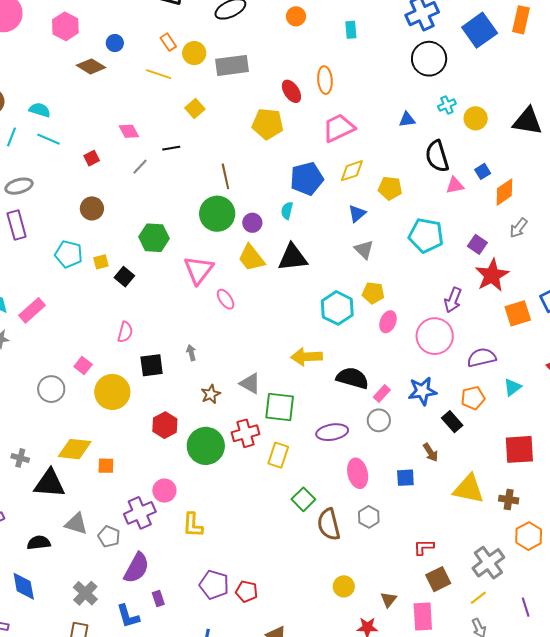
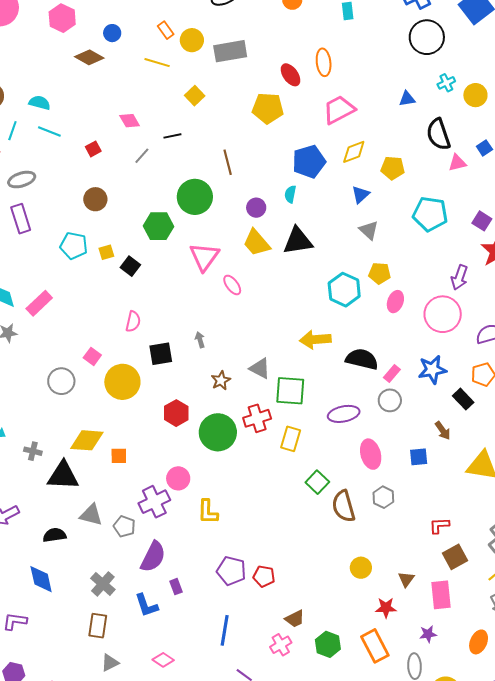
green circle: (217, 214) -> (195, 197), moved

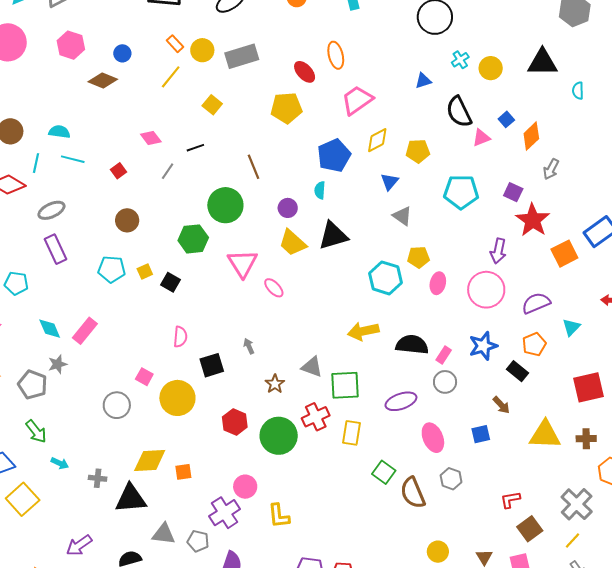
yellow line: (157, 63) -> (171, 77), turned -60

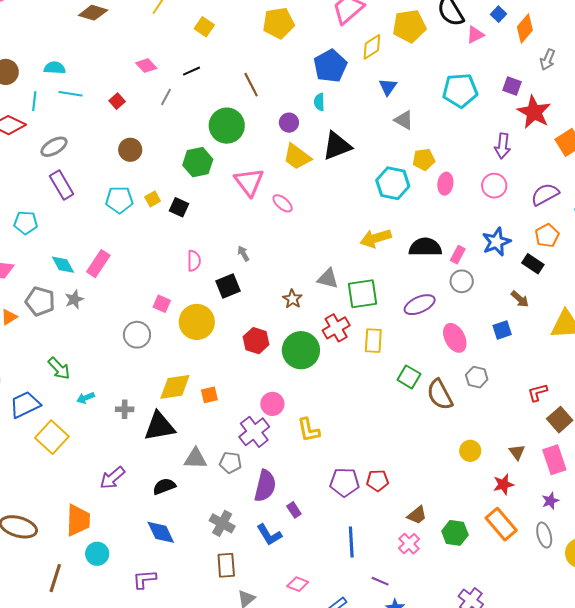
yellow pentagon: (418, 151) -> (409, 26), moved, size x1.4
pink circle: (486, 290) -> (494, 186), size x0.7
gray arrow: (249, 346) -> (243, 254), moved
gray pentagon: (33, 385) -> (40, 301), moved
cyan arrow: (60, 463) -> (86, 398), turned 138

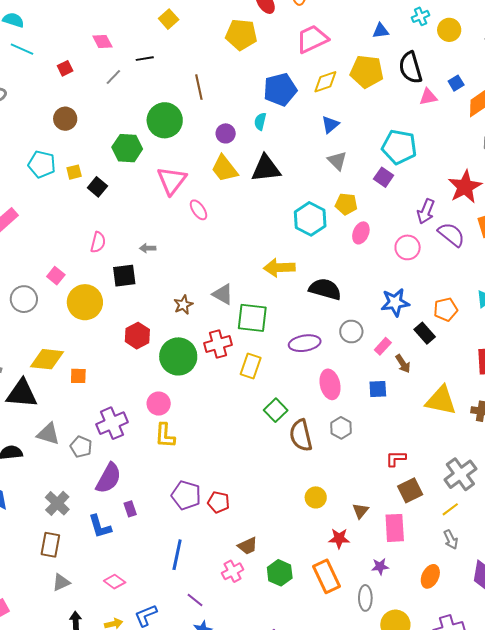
purple square: (512, 86) -> (384, 177), moved
purple semicircle: (545, 194) -> (451, 235), moved, turned 52
gray arrow: (243, 254) -> (148, 248), turned -77
pink rectangle: (458, 255) -> (383, 346), moved
pink circle: (272, 404) -> (159, 404), moved

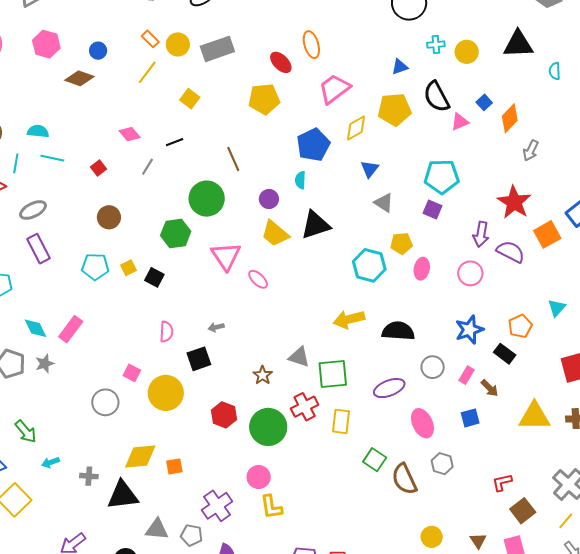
cyan cross: (421, 16) -> (436, 45), turned 30

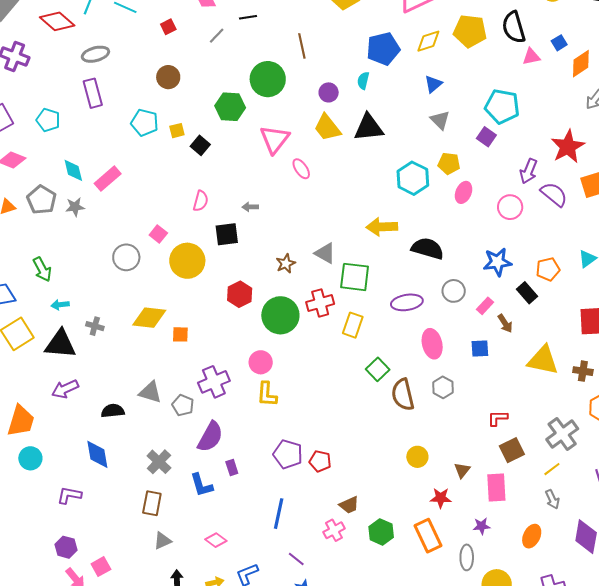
black triangle: (123, 495) -> (60, 344), moved

